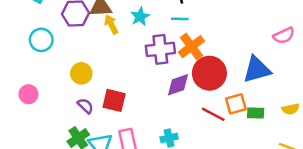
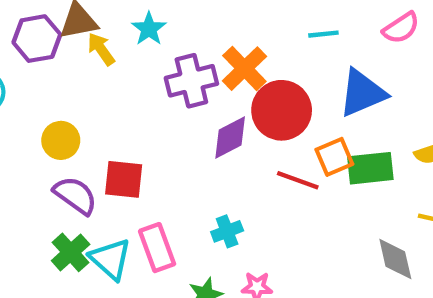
cyan line: (180, 19) -> (323, 34), moved
purple semicircle: (85, 106) -> (75, 195), size x1.5
green rectangle: (256, 113) -> (370, 168), size x1.5

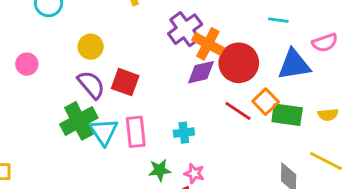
pink semicircle: (401, 28) -> (325, 43), moved
orange cross: (244, 69) -> (208, 44), moved, turned -32
purple cross: (191, 81) -> (185, 29), turned -36
orange square: (334, 157) -> (266, 102), turned -35
green cross: (71, 252) -> (79, 121), size x1.4

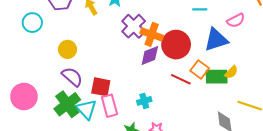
pink circle: (27, 64) -> (24, 96), moved, size x1.6
red square: (125, 82) -> (101, 87), moved
yellow semicircle: (328, 115) -> (231, 72), moved, turned -32

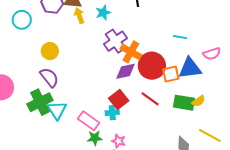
orange square: (200, 69) -> (171, 74), moved, turned 30
red square: (101, 87) -> (119, 99), moved, turned 30
pink rectangle: (110, 106) -> (89, 121), moved, turned -50

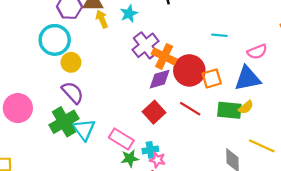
cyan circle: (22, 20) -> (55, 40), moved, size x1.4
blue triangle: (190, 68) -> (248, 78), moved
cyan cross: (112, 113) -> (150, 150), moved

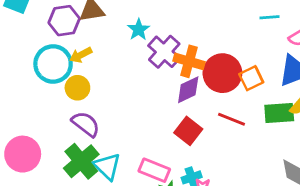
cyan star: (129, 14) -> (139, 30), moved
yellow arrow: (102, 19) -> (81, 55), moved, turned -84
cyan line: (219, 35) -> (269, 17), moved

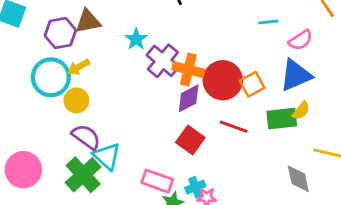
cyan triangle: (107, 166) -> (107, 156), moved

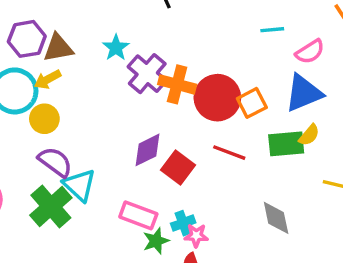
brown triangle: (88, 21) -> (58, 48), moved
purple diamond: (189, 98) -> (148, 150), moved
gray diamond: (298, 179) -> (276, 218), moved

